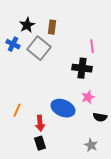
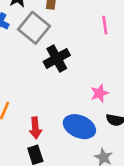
black cross: (82, 68) -> (57, 58), moved, turned -36
blue ellipse: (63, 108) -> (79, 127), moved

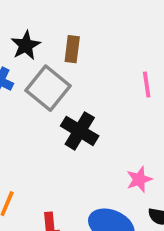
black cross: (57, 58) -> (80, 131), turned -30

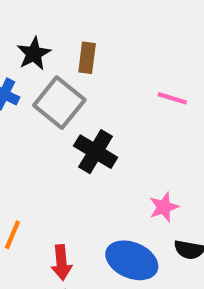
pink line: (147, 84) -> (172, 98), turned -65

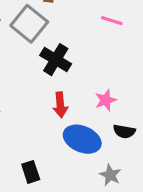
red arrow: (61, 262) -> (60, 105), moved

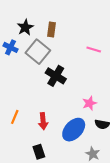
red arrow: (60, 105) -> (43, 121), moved
blue ellipse: (82, 139) -> (74, 130), turned -70

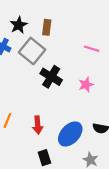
pink star: (89, 103) -> (86, 85), moved
black rectangle: (39, 152) -> (44, 158), moved

